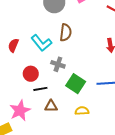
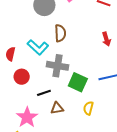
gray cross: (58, 64) -> (57, 66), size x1.5
red circle: (31, 74) -> (22, 77), moved
yellow semicircle: (82, 111) -> (88, 108), turned -64

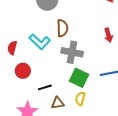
gray cross: (57, 66) -> (72, 52), moved
yellow semicircle: (88, 108) -> (80, 99), moved

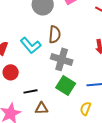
yellow semicircle: (80, 99) -> (86, 109), moved

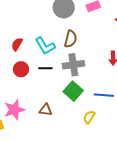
gray cross: (62, 59) -> (73, 65), turned -35
black line: (31, 91) -> (45, 68), moved

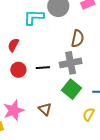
brown semicircle: (71, 39) -> (78, 39), moved
cyan L-shape: (45, 46) -> (34, 17), moved, turned 125
brown triangle: (46, 110) -> (45, 109), turned 40

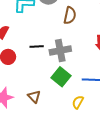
brown semicircle: (78, 39) -> (70, 15), moved
black line: (43, 68) -> (37, 46), moved

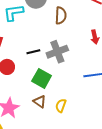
green square: (61, 77) -> (42, 78), moved
yellow semicircle: (78, 102) -> (61, 106), moved

